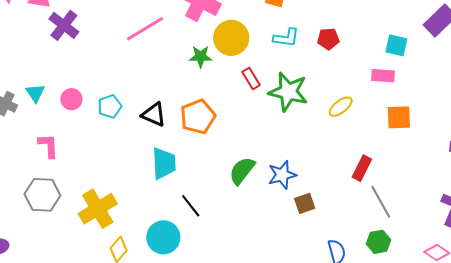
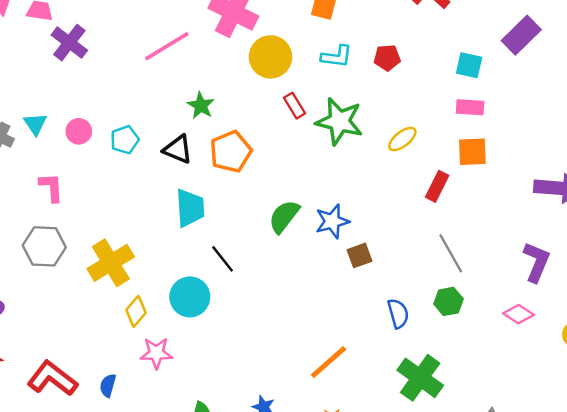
green star: (201, 57) -> (201, 105), moved, turned 30
pink rectangle: (383, 76) -> (470, 107), moved
red rectangle: (362, 168) -> (437, 186), moved

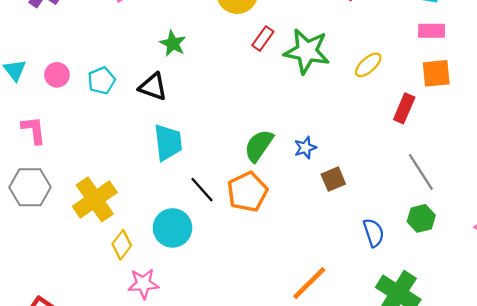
red rectangle: (295, 106) -> (263, 39), turned 70
orange pentagon: (231, 152) -> (247, 192), moved
blue star: (332, 221) -> (305, 148), size x0.7

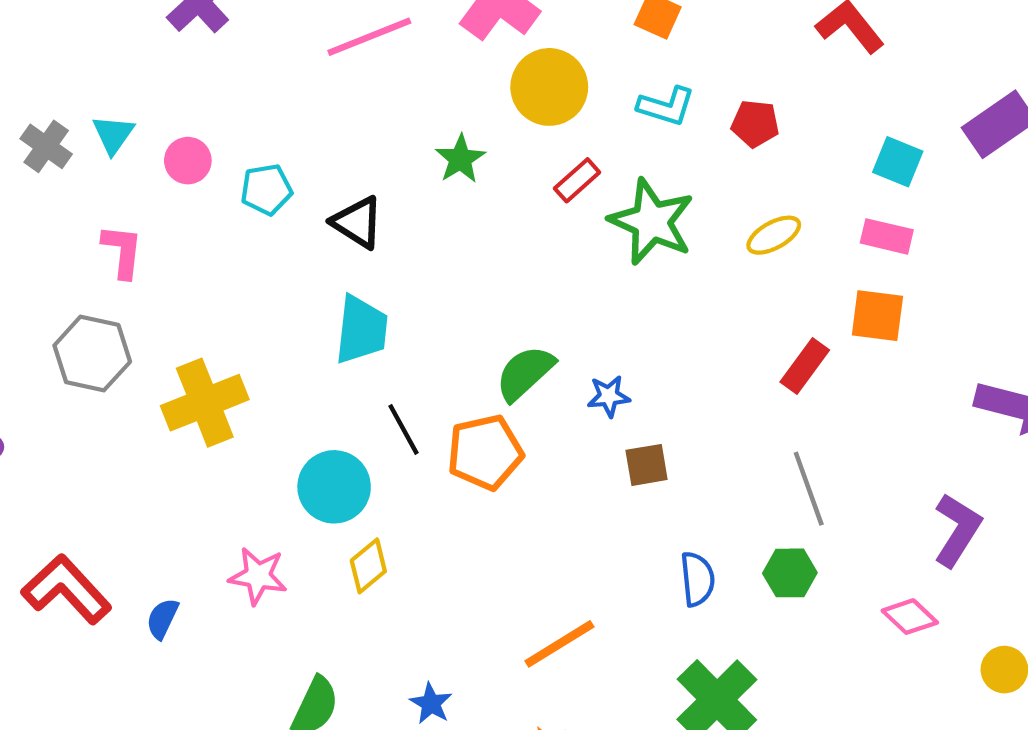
green star: (173, 43) -> (460, 159), moved
yellow ellipse: (368, 65) -> (774, 235), moved
yellow diamond: (122, 245) -> (368, 566), moved

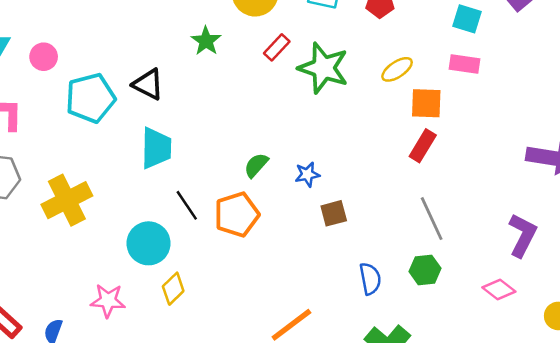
cyan pentagon: (266, 189) -> (90, 98), moved, size x1.6
orange square: (877, 316) -> (426, 103), moved
green semicircle: (525, 373) -> (256, 165), size x0.7

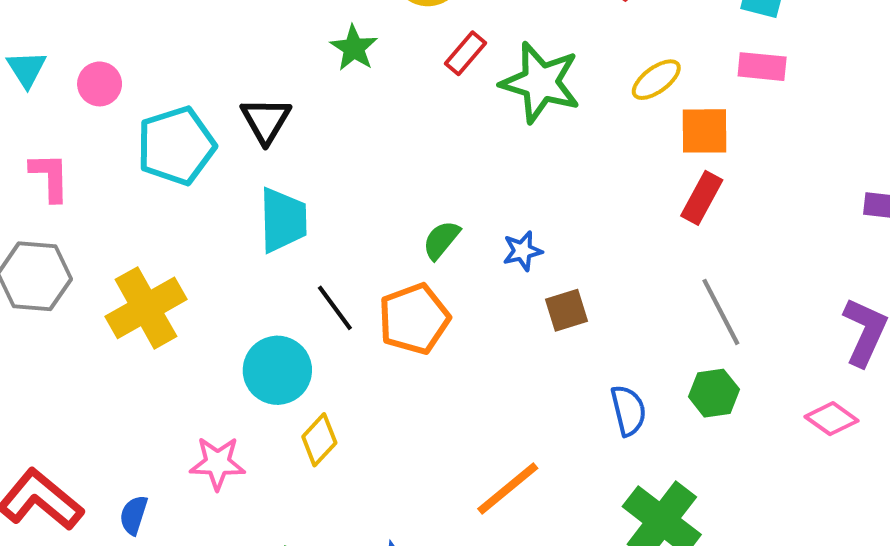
black triangle: (148, 84) -> (266, 120), turned 36

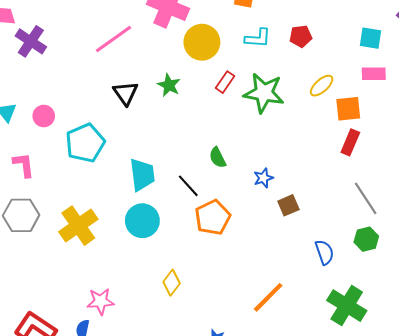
black triangle: (266, 120) -> (126, 93), moved
green semicircle: (441, 240) -> (218, 158), moved, turned -60
black line: (335, 308) -> (188, 186), moved
cyan circle: (277, 370) -> (142, 221), moved
pink star: (217, 463) -> (101, 301), moved

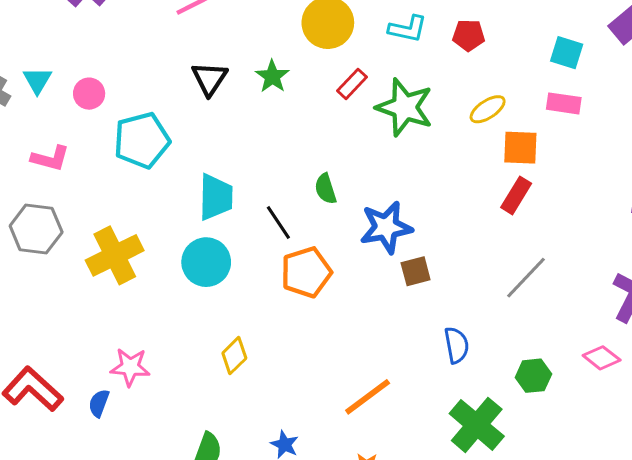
pink L-shape: (24, 165) -> (50, 158), turned 104
blue star: (263, 178) -> (386, 227), size x1.8
gray line: (366, 198) -> (526, 278), turned 68
green hexagon: (366, 239) -> (533, 376), moved

